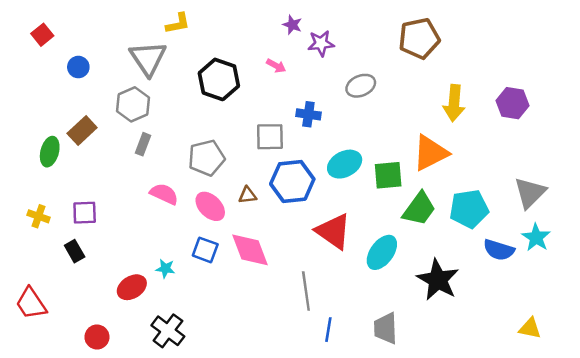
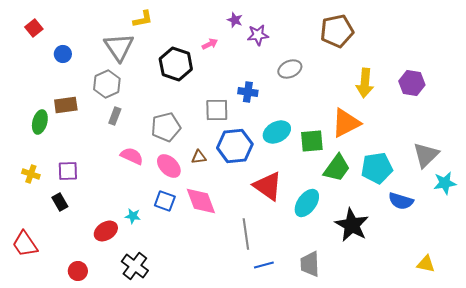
pink arrow: (276, 66) -> (210, 44), moved, turned -56
brown rectangle: (82, 130) -> (66, 105), turned 35
cyan star: (536, 237) -> (445, 183), moved, turned 30
blue line: (328, 330) -> (264, 265), turned 66

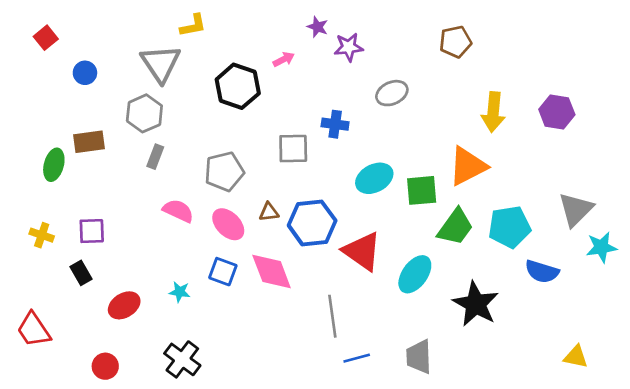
brown pentagon: (337, 31) -> (455, 42), size x0.7
blue hexagon: (235, 146) -> (312, 223), moved
red ellipse: (106, 231) -> (124, 305), moved

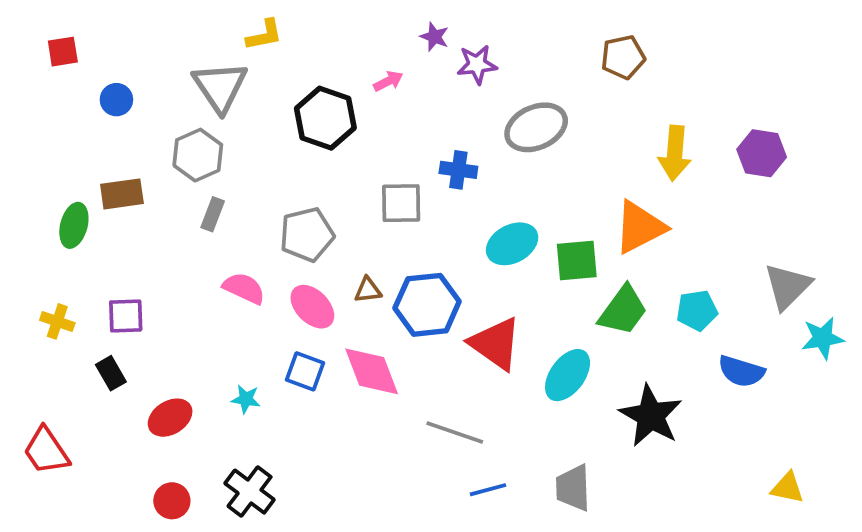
red square: (46, 38) -> (63, 52), turned 30
gray ellipse: (392, 93) -> (536, 127), size x1.4
cyan pentagon: (509, 227) -> (697, 310), size x0.7
gray line: (332, 316) -> (455, 432), turned -63
red circle: (105, 366) -> (172, 501), moved

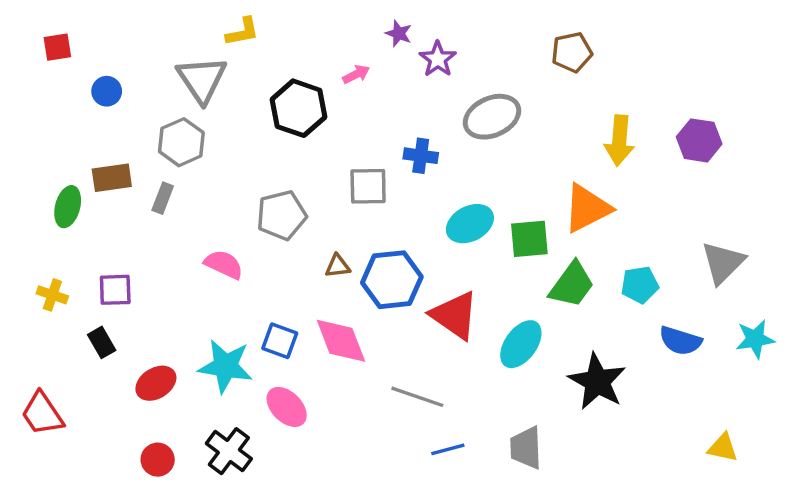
purple star: (477, 64) -> (438, 59), turned -30
gray rectangle: (213, 214) -> (163, 198), moved
pink ellipse: (312, 307) -> (287, 407), moved
cyan star: (823, 338) -> (755, 339), moved
cyan star: (246, 399) -> (225, 366), size x2.0

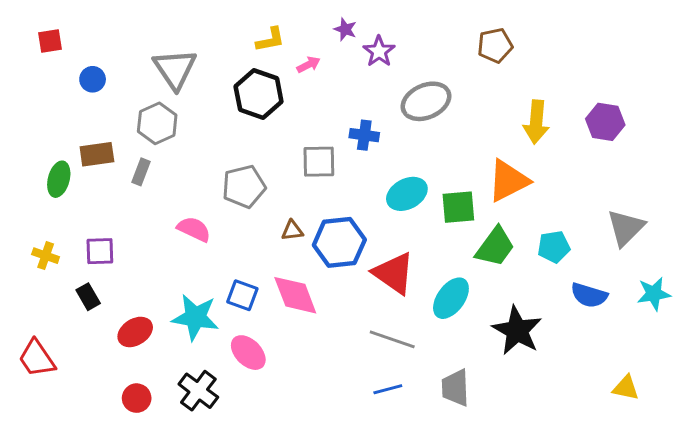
yellow L-shape: (242, 32) -> (270, 40), moved
gray line: (417, 397) -> (392, 339), moved

